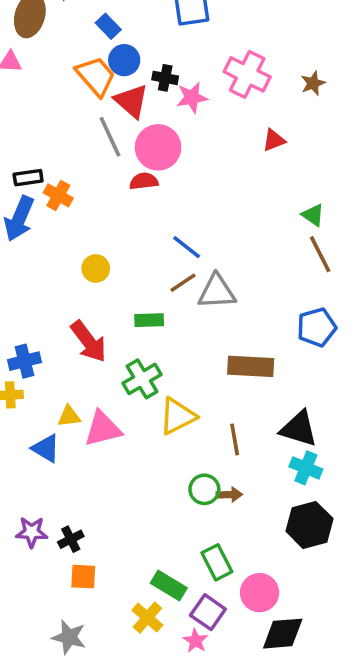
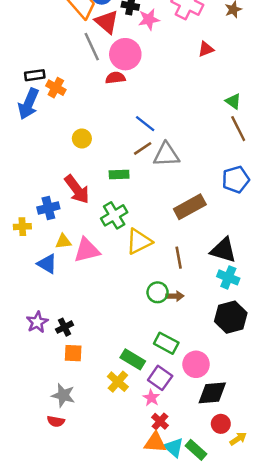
blue cross: (24, 361) -> (48, 208), moved
brown rectangle: (251, 366) -> (190, 207), turned -32
purple star: (32, 532) -> (37, 322), turned -30
green rectangle: (217, 562) -> (166, 343), turned -35

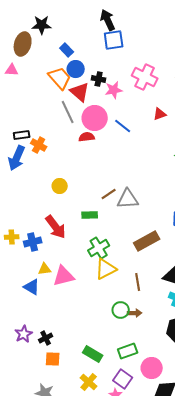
blue line: (145, 124) -> (123, 126), moved
green cross: (114, 215) -> (99, 248), moved
yellow cross: (22, 227) -> (12, 237), moved
green rectangle: (166, 343) -> (128, 351), turned -48
green rectangle: (133, 359) -> (93, 354), moved

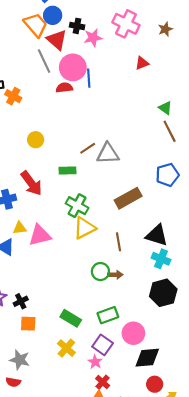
blue line: (123, 126) -> (89, 78), moved, turned 48
green cross: (99, 248) -> (77, 206), turned -30

